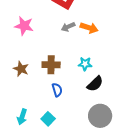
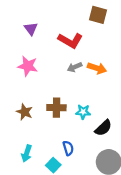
cyan star: (85, 64) -> (83, 112), moved
blue semicircle: (57, 90) -> (68, 148), moved
cyan arrow: (22, 117) -> (27, 153), moved

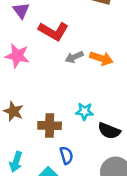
red L-shape: (70, 40) -> (53, 31), moved
brown cross: (56, 108) -> (50, 126), moved
black semicircle: (103, 128) -> (109, 131), turned 66

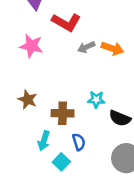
cyan arrow: (16, 162) -> (44, 141), moved

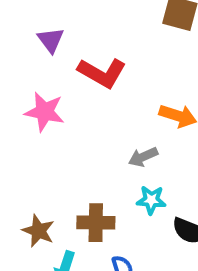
gray arrow: (86, 47) -> (143, 157), moved
brown star: (28, 100) -> (38, 231), moved

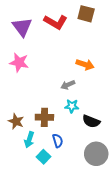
purple triangle: (51, 40) -> (22, 27), size x1.5
red L-shape: (102, 73) -> (56, 22), moved

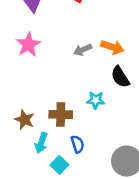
pink star: (19, 63) -> (28, 45), turned 30
gray arrow: (68, 85) -> (83, 50), moved
black semicircle: (91, 121) -> (120, 77), moved, turned 36

